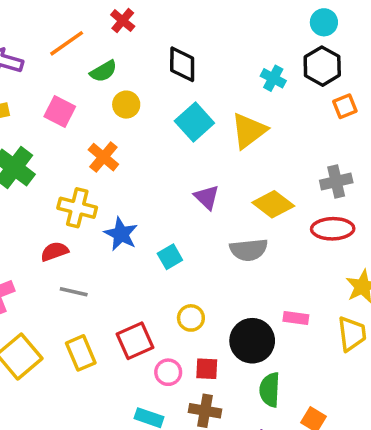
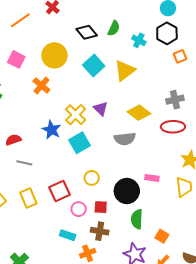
black diamond: (182, 64) -> (87, 32), turned -40
green semicircle: (103, 71) -> (114, 28), moved, turned -35
yellow circle: (126, 105) -> (54, 55), size x1.6
yellow cross: (77, 208) -> (76, 115), moved, turned 30
cyan square: (170, 257) -> (80, 143), size x1.5

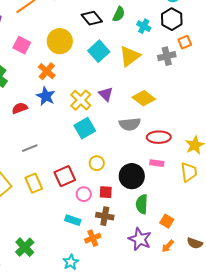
gray cross: (175, 100) -> (167, 56), moved
red ellipse: (173, 127) -> (159, 137), moved
blue star: (51, 130) -> (46, 96), moved
red semicircle: (13, 140) -> (20, 108), moved
gray line: (24, 163) -> (30, 148), turned -35

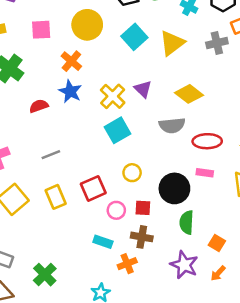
pink square: (22, 45) -> (41, 30), turned -30

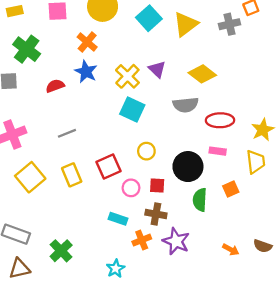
cyan square: (117, 130) -> (132, 110), turned -35
orange square: (217, 243) -> (231, 189), moved, turned 35
purple star: (184, 265) -> (176, 241), moved
orange arrow: (218, 273) -> (231, 250), turned -105

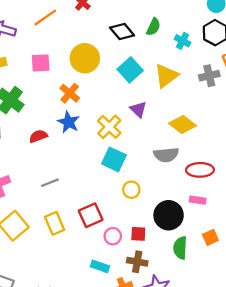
purple triangle: (157, 69) -> (138, 109), moved
yellow circle: (146, 151) -> (131, 190), moved

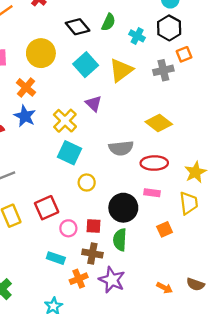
yellow diamond: (183, 125) -> (159, 123), moved
green semicircle: (180, 248) -> (120, 240), moved

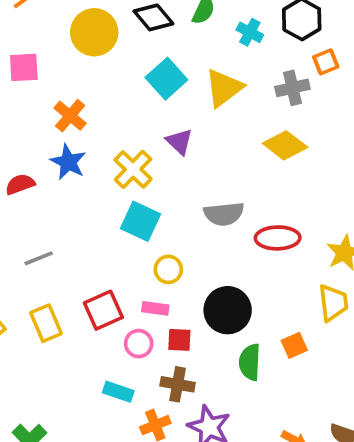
yellow circle: (41, 53) -> (94, 32), moved
yellow diamond: (159, 123) -> (285, 145), moved
pink rectangle: (152, 193) -> (155, 308), moved
green semicircle: (120, 240) -> (250, 362), moved

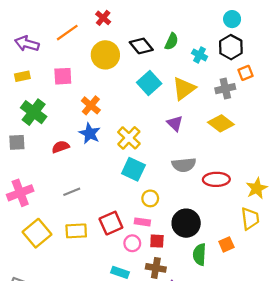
purple triangle: (179, 142) -> (175, 123), moved
yellow rectangle: (46, 323) -> (76, 231), turned -70

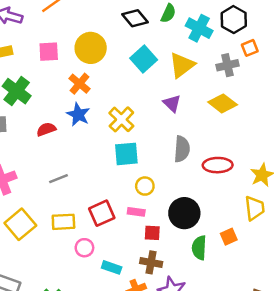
yellow circle: (105, 55) -> (91, 48), moved
cyan cross: (200, 55) -> (199, 28), size x1.5
gray semicircle: (184, 165) -> (182, 149), turned -80
cyan square: (133, 169) -> (126, 154), turned -30
pink circle: (132, 243) -> (84, 248), moved

